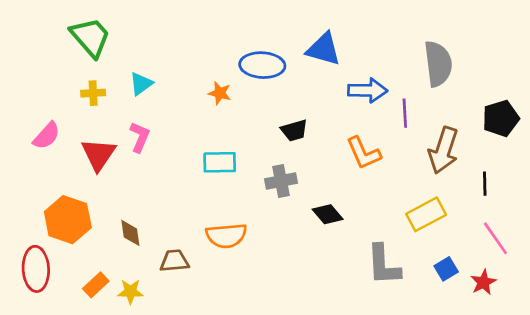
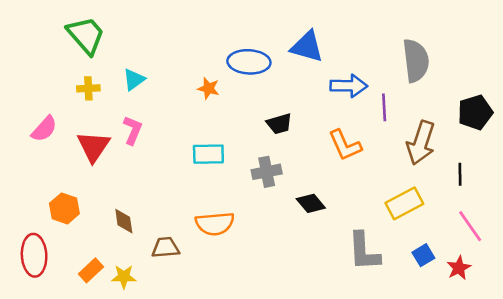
orange hexagon: (68, 220) -> (64, 208), size x0.7

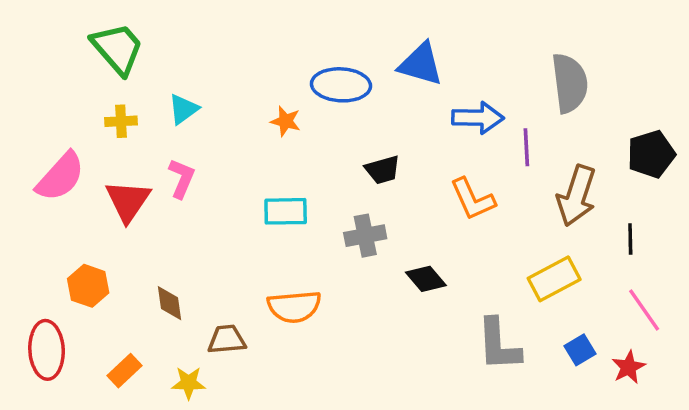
pink semicircle: (44, 129) -> (60, 177), size x1.4
yellow star: (124, 277) -> (189, 383), moved

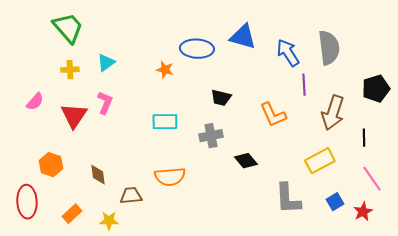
blue arrow: (478, 118) -> (288, 53), moved, turned -124
black trapezoid: (383, 170) -> (221, 98), turned 30
pink semicircle: (60, 177) -> (35, 102), size x0.6

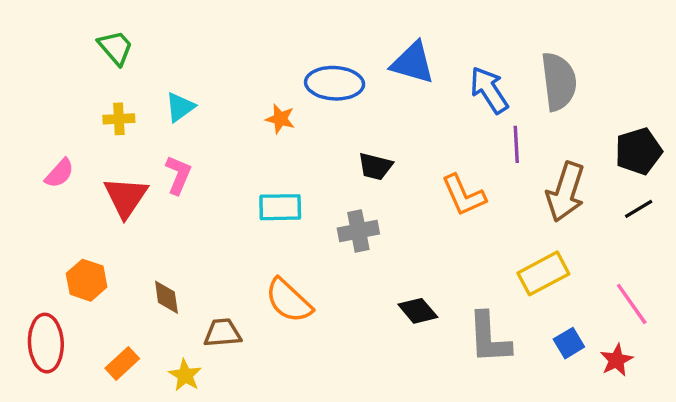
green trapezoid: (68, 28) -> (115, 48), size x0.7
black line: (364, 138) -> (639, 209), moved, turned 60
black diamond: (246, 161) -> (418, 311), moved
orange semicircle: (170, 177) -> (289, 301), turned 48
yellow star: (109, 221) -> (185, 375), turned 30

